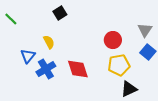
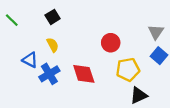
black square: (60, 13) -> (53, 17), moved
red circle: (113, 40) -> (111, 43), moved
blue triangle: (28, 56) -> (30, 60), turned -42

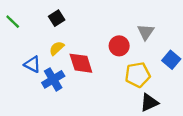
gray triangle: (156, 32) -> (146, 32), moved
yellow semicircle: (53, 45) -> (57, 48), turned -104
red diamond: (84, 74) -> (81, 63), moved

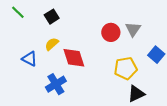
green line: (13, 22) -> (18, 12), moved
red circle: (119, 46) -> (111, 32), moved
blue cross: (53, 79) -> (56, 84), moved

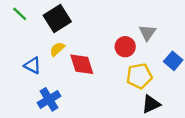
black square: (52, 17) -> (57, 19), size x1.6
red circle: (111, 32) -> (125, 47), moved
blue cross: (56, 84) -> (49, 99), moved

